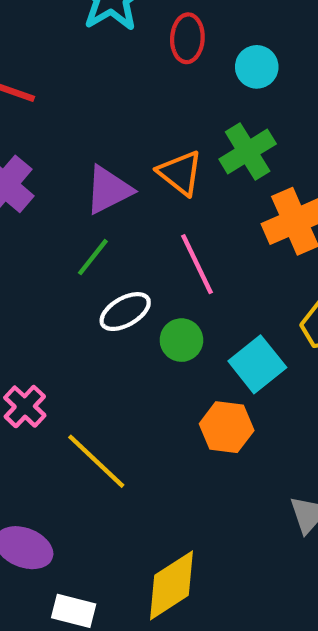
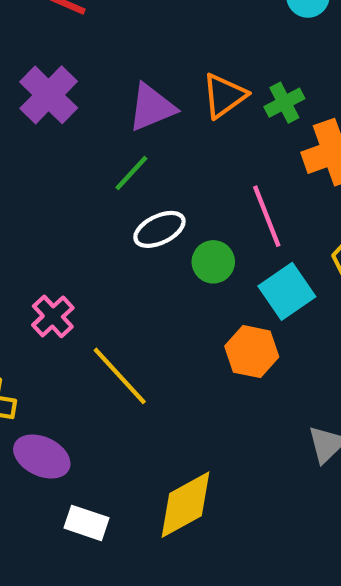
green cross: (248, 152) -> (284, 103), moved, size x0.7
orange triangle: (180, 173) -> (224, 96), turned 42
pink line: (197, 264) -> (267, 216), moved

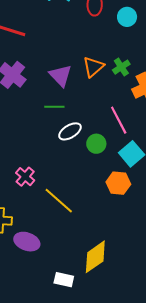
purple triangle: (152, 107) -> (61, 76), turned -45
green line: (131, 173) -> (54, 107), turned 54
white rectangle: (86, 523) -> (64, 280), moved

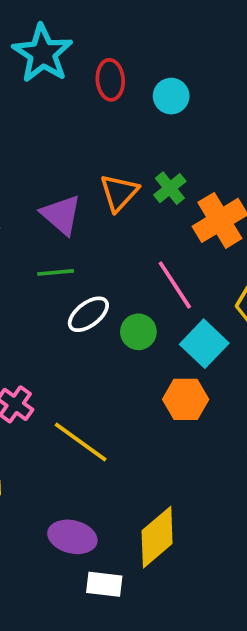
purple ellipse: (27, 242) -> (72, 537), moved

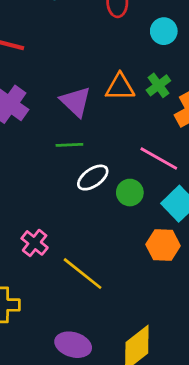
cyan circle: (171, 96) -> (164, 31), moved
orange triangle: (119, 193) -> (120, 87), turned 44
pink line: (175, 285) -> (159, 158), turned -30

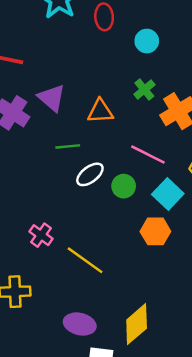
orange triangle: (120, 87) -> (100, 111), moved
purple triangle: (76, 102) -> (52, 98), moved

